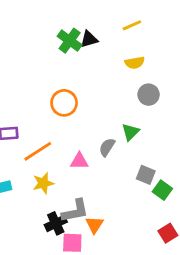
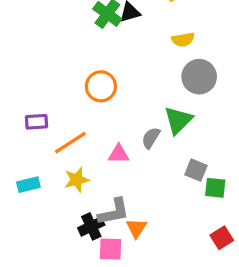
gray circle: (149, 95) -> (199, 77), size x1.4
green triangle: (131, 132) -> (178, 120), size x1.4
green square: (162, 190) -> (215, 188), turned -30

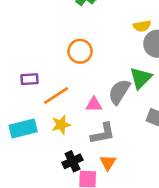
yellow semicircle: (183, 40) -> (142, 26), moved
gray semicircle: (151, 138) -> (119, 92), size x1.5
cyan rectangle: (28, 185) -> (23, 128), size x1.5
gray L-shape: (114, 212) -> (103, 133), moved

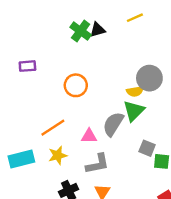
yellow semicircle: (142, 26) -> (135, 91), moved
purple rectangle: (29, 79) -> (27, 66), moved

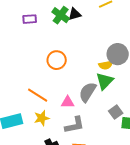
purple rectangle: (27, 66) -> (30, 19), moved
orange line: (53, 128) -> (38, 95), turned 65
gray square: (147, 148) -> (116, 112), turned 32

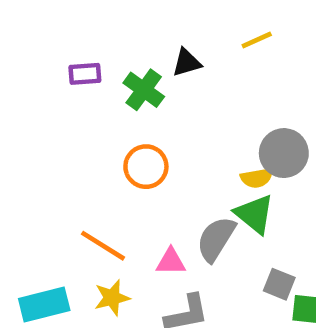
green cross: (61, 15) -> (144, 90), moved
green triangle: (105, 81) -> (254, 214), turned -36
gray square: (116, 112) -> (279, 284), turned -32

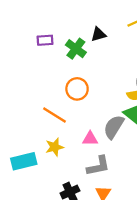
orange line: (103, 246) -> (55, 115), moved
yellow star: (112, 298) -> (55, 147), moved

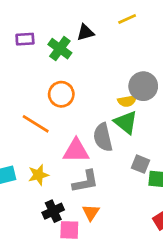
gray semicircle: (114, 127) -> (103, 137), turned -45
pink triangle: (90, 139) -> (76, 151), size x1.5
yellow star: (55, 147) -> (38, 175), moved

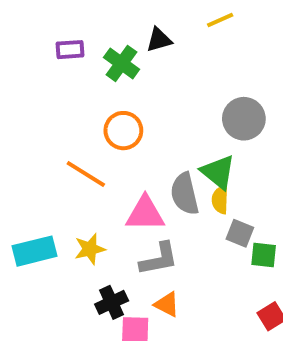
yellow semicircle: (127, 101) -> (220, 200), moved, turned 102
orange triangle: (91, 212) -> (167, 304), turned -36

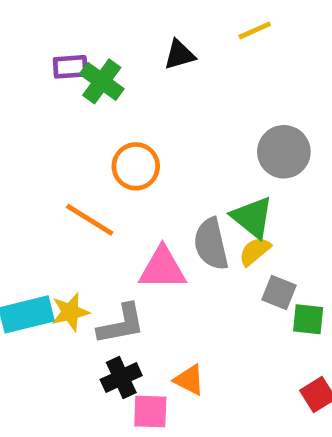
green cross: (121, 63) -> (102, 81), moved
yellow semicircle: (220, 200) -> (255, 251), turned 48
yellow star: (90, 249) -> (70, 312), moved
gray L-shape: (159, 259) -> (121, 324), moved

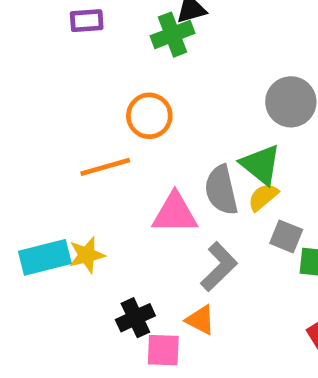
green cross: (102, 81) -> (173, 35), moved, turned 33
orange line: (90, 220) -> (105, 167), turned -48
gray L-shape: (121, 324) -> (219, 267), moved, turned -33

